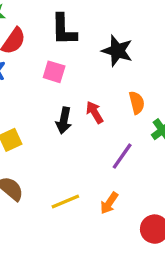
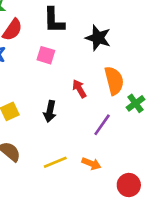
orange semicircle: (137, 103) -> (114, 81), size x1.5
black arrow: (64, 120) -> (50, 111), moved
orange arrow: (109, 203) -> (91, 164), turned -102

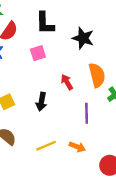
pink square: (46, 55) -> (38, 53), turned -35
purple line: (102, 125) -> (87, 113), turned -36

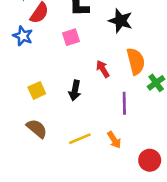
orange arrow: (77, 147) -> (114, 140), turned 35

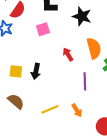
yellow square: (37, 90) -> (16, 71), turned 32
black arrow: (75, 90) -> (36, 71), moved

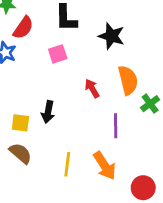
yellow square: (16, 71) -> (20, 123), moved
yellow line: (50, 109) -> (67, 164), turned -60
orange arrow: (77, 110) -> (105, 166), size x1.5

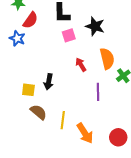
pink square: (58, 54) -> (69, 35), moved
brown semicircle: (20, 153) -> (38, 112), moved
orange arrow: (105, 166) -> (85, 133), moved

